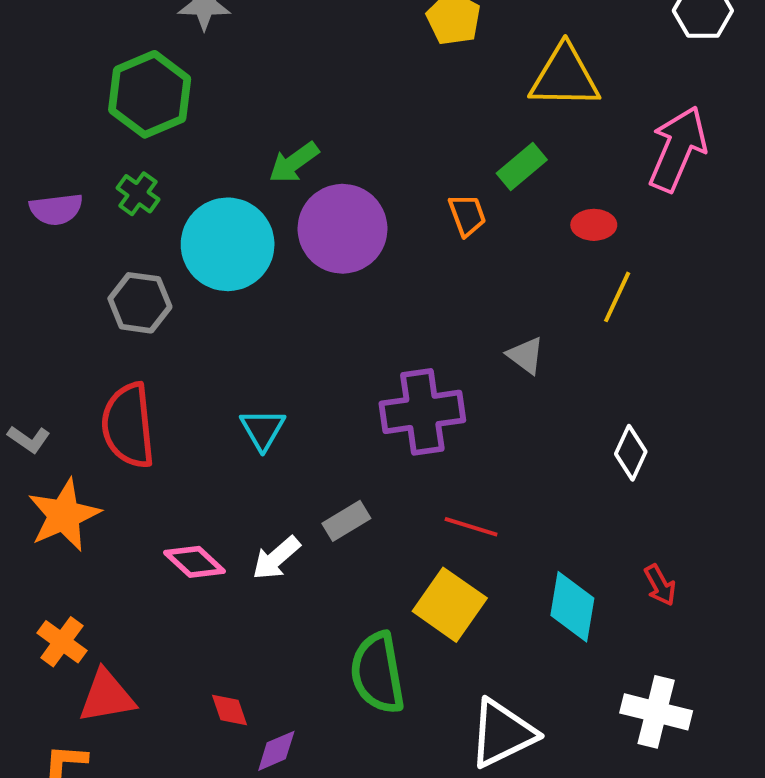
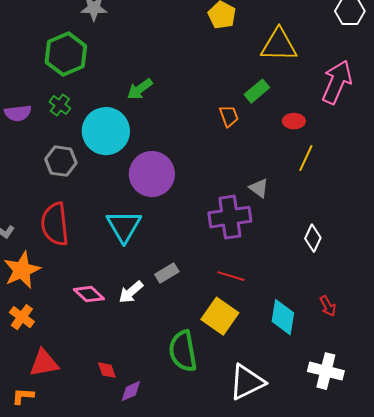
purple circle: (343, 229) -> (152, 174), moved
purple cross: (422, 412) -> (230, 217), moved
cyan triangle: (263, 429) -> (124, 226), size x1.5
orange cross: (62, 642) -> (22, 317), moved

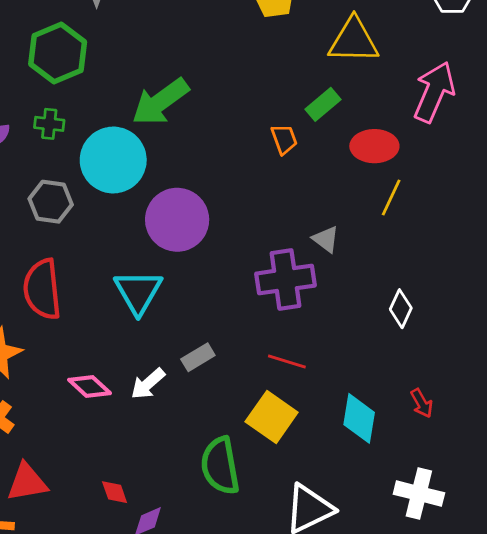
green arrow: (140, 89) -> (160, 102), size x1.6
green cross: (60, 105) -> (49, 124), turned -30
red ellipse: (294, 121) -> (374, 146), size x1.5

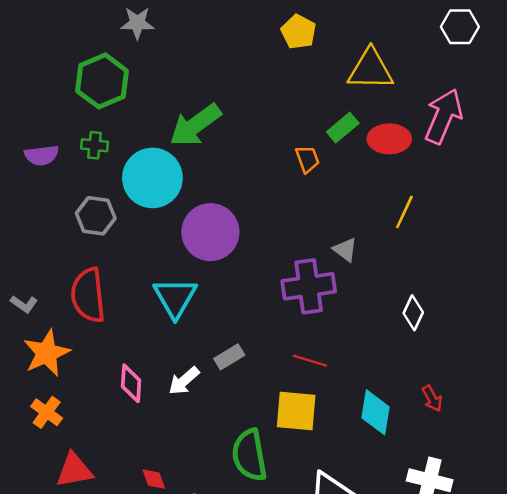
red ellipse: (374, 146) -> (389, 139), moved
pink diamond: (90, 386) -> (131, 383), turned 51
yellow square: (272, 417) -> (296, 411), turned -30

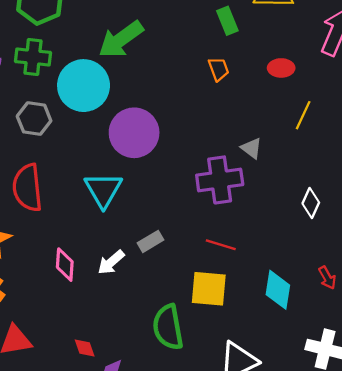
green rectangle: (343, 128) -> (227, 21), moved, turned -72
red ellipse: (389, 139) -> (281, 68), moved, size x0.7
green cross: (94, 145) -> (33, 57), size x1.5

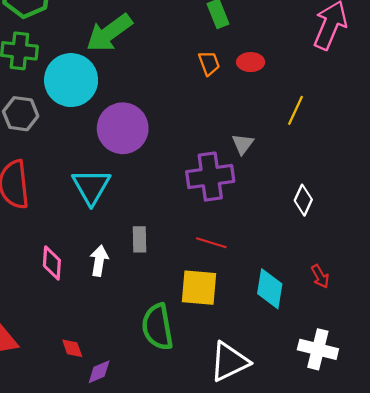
red ellipse: (281, 68) -> (251, 62), moved
gray triangle: (252, 148) -> (243, 144), turned 30
gray rectangle: (150, 241) -> (139, 239), turned -60
white arrow: (111, 262) -> (99, 261), turned 140

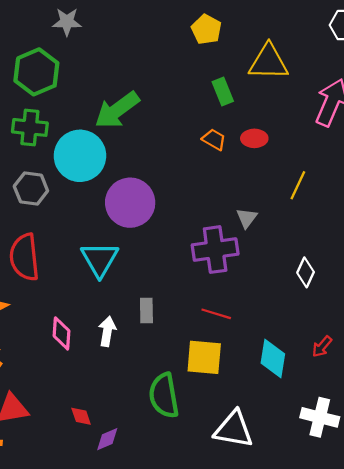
orange trapezoid: (209, 63) -> (214, 139), turned -40
red arrow: (320, 276) -> (322, 346), turned 70
white triangle: (229, 362) -> (234, 429), turned 36

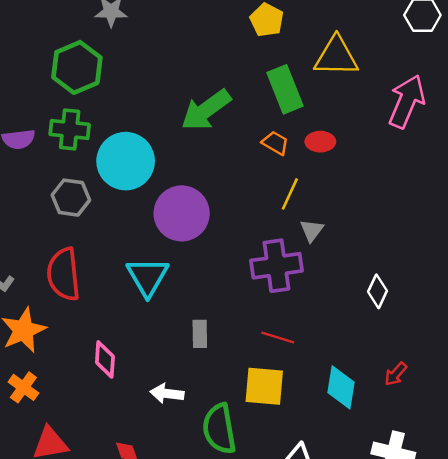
green rectangle: (223, 92) -> (285, 89), size x1.5
green arrow: (117, 110) -> (206, 110), moved
yellow line: (298, 185) -> (290, 194), moved
white arrow: (107, 331) -> (167, 393), moved, turned -92

